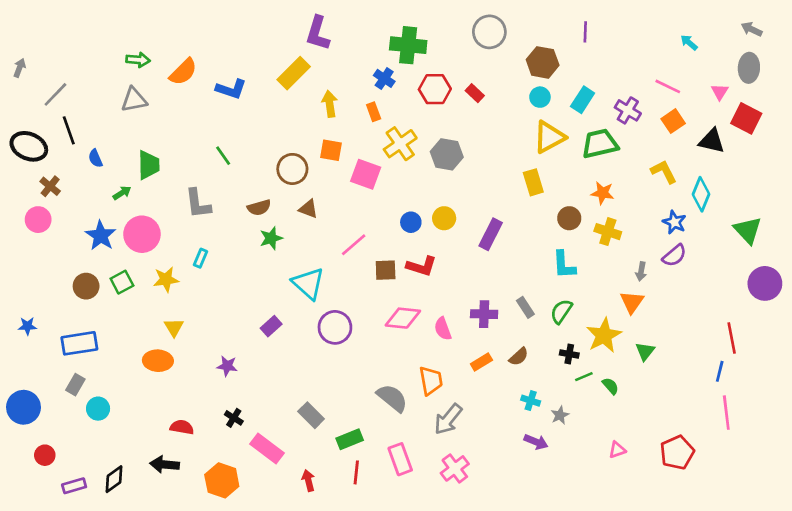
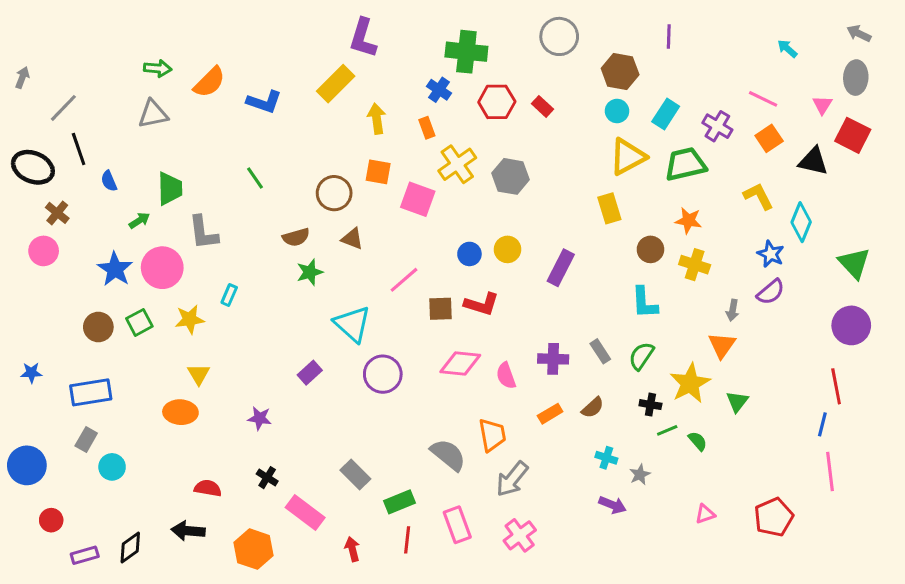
gray L-shape: (198, 204) -> (203, 233), moved
purple circle: (765, 283) -> (851, 325), moved

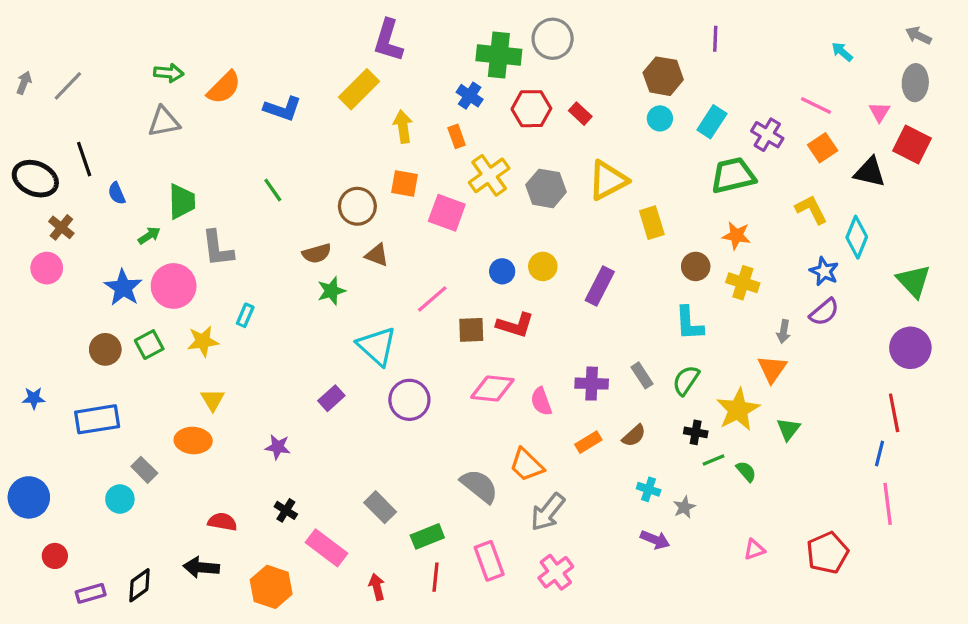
gray circle: (559, 36) -> (553, 39), moved
gray line: (63, 108) -> (68, 86), moved
yellow triangle: (628, 157) -> (608, 180), moved
orange trapezoid: (492, 435) -> (527, 465), turned 144
gray rectangle: (86, 440) -> (144, 470), moved, turned -75

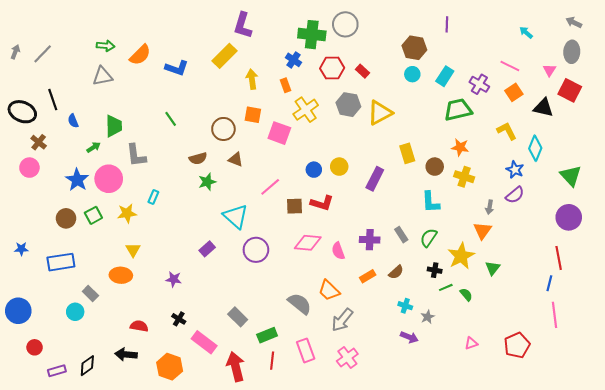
gray hexagon: (546, 188) -> (348, 105), moved
yellow rectangle: (652, 223) -> (407, 153), moved
red arrow: (377, 587) -> (236, 367), size x1.8

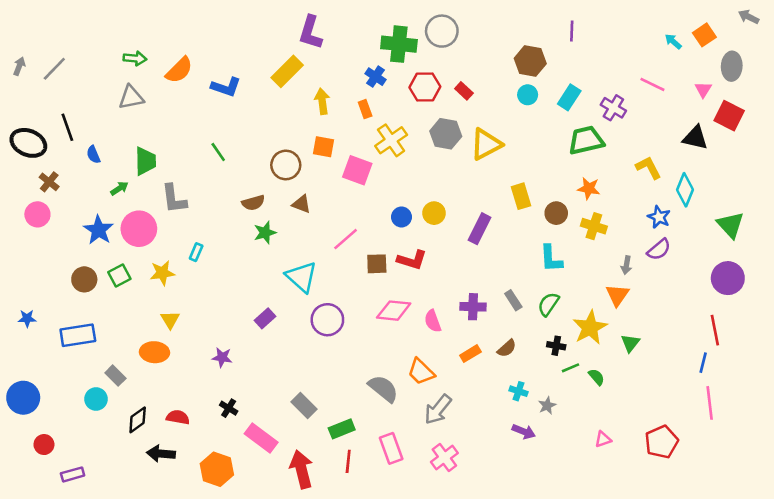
gray arrow: (574, 22) -> (749, 17), moved
orange square: (514, 92) -> (704, 35), moved
black diamond: (87, 366) -> (138, 420), moved

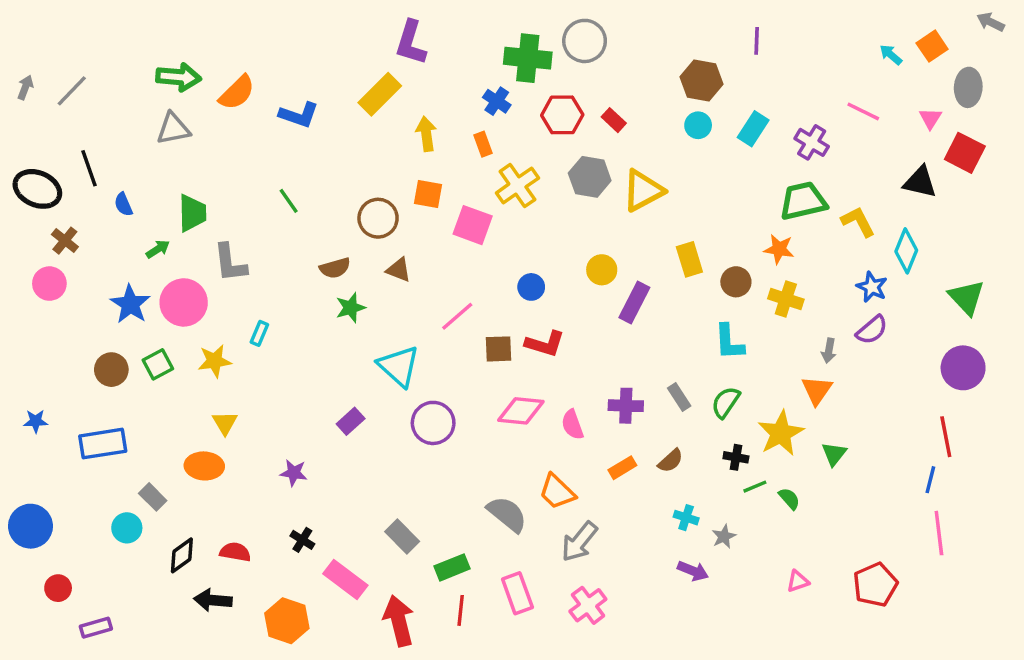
green arrow: (135, 58) -> (178, 77), size x1.4
green trapezoid: (586, 140) -> (803, 201), moved
yellow circle: (434, 213) -> (602, 270), moved

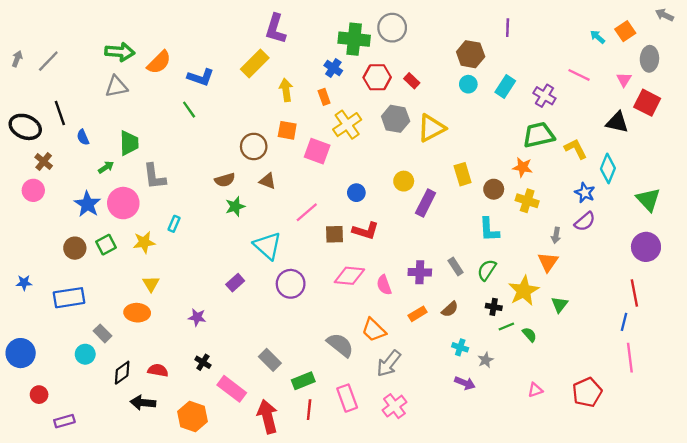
green line: (289, 201) -> (189, 110), moved

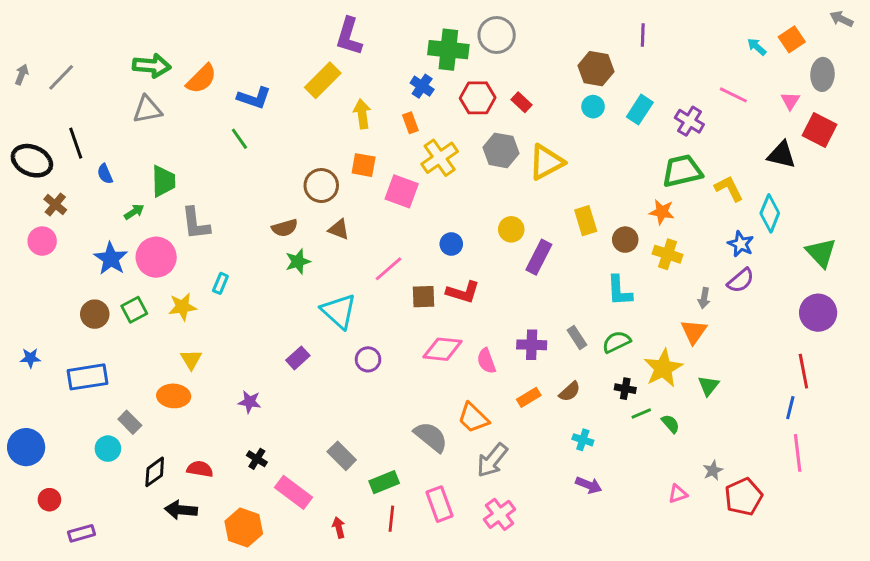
green semicircle: (487, 270) -> (616, 342), turned 30
purple circle: (291, 284) -> (368, 359), size x0.7
gray star: (486, 360) -> (713, 470), moved
red arrow: (268, 417) -> (339, 527), size x0.5

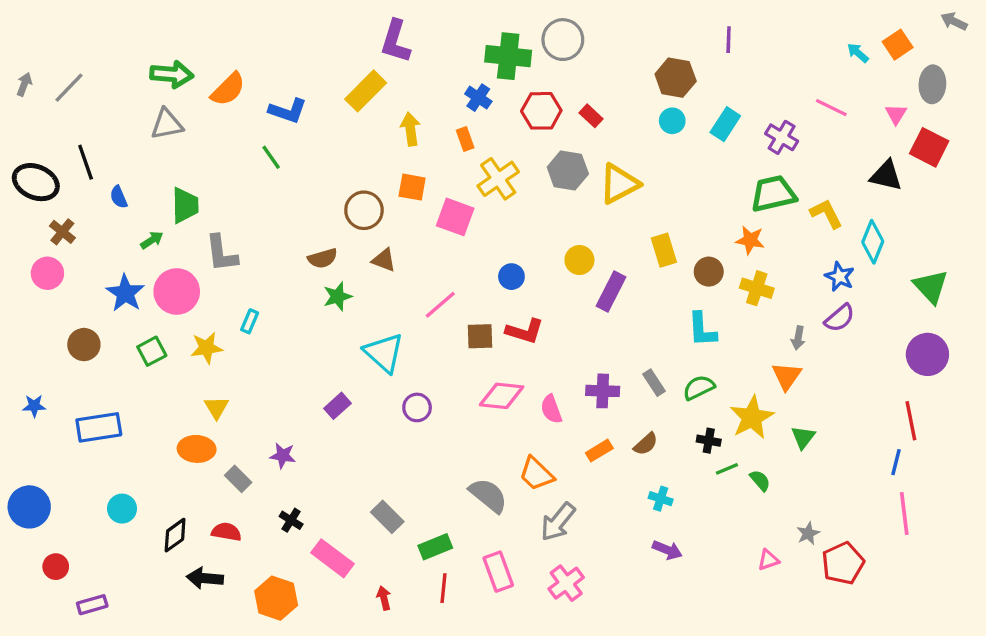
brown circle: (95, 314) -> (84, 345), moved
gray rectangle: (130, 422) -> (238, 479), moved

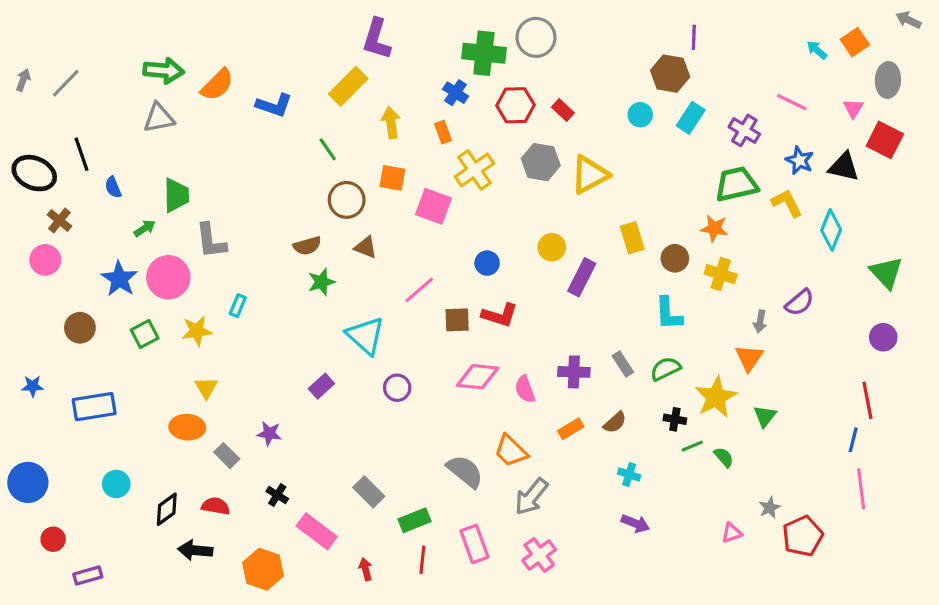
brown hexagon: (676, 78) -> (670, 74), moved
green line: (271, 157) -> (328, 149), moved
blue star: (840, 277) -> (800, 160), moved
purple circle: (927, 354) -> (883, 337), size x0.7

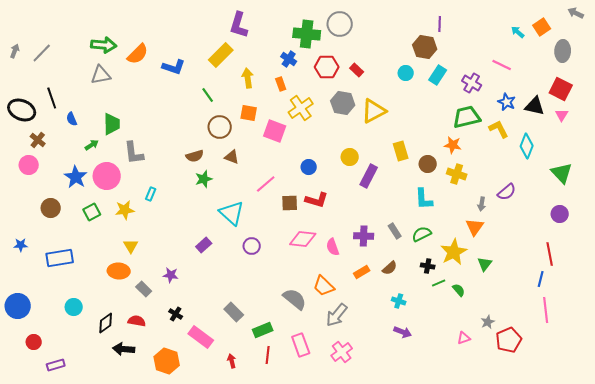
pink triangle: (853, 108) -> (562, 115), moved

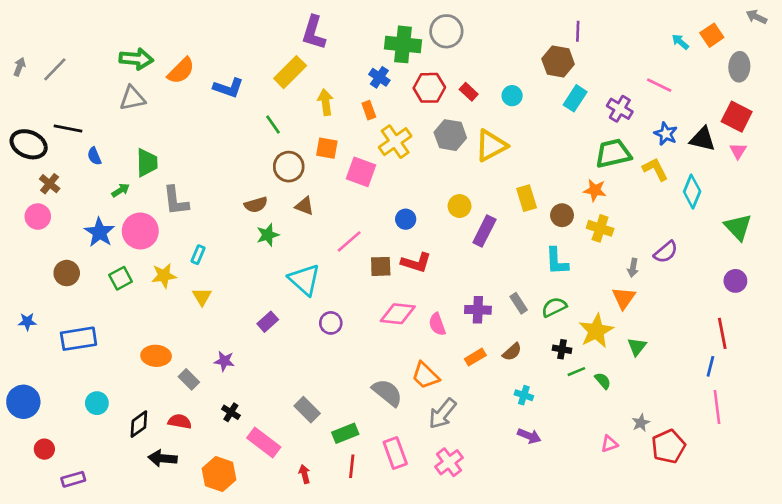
cyan circle: (406, 73) -> (512, 96), moved
black line: (52, 98) -> (68, 129), turned -60
yellow triangle: (131, 246) -> (202, 297), moved

